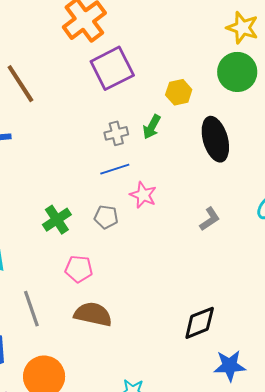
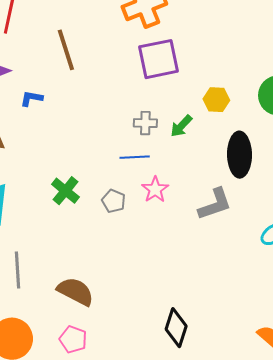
gray L-shape: (210, 219) -> (215, 204), moved, size x1.5
green cross: (57, 220) -> (65, 191), turned -32
pink pentagon: (79, 269) -> (73, 339), moved
black diamond: (200, 323) -> (176, 328), turned -66

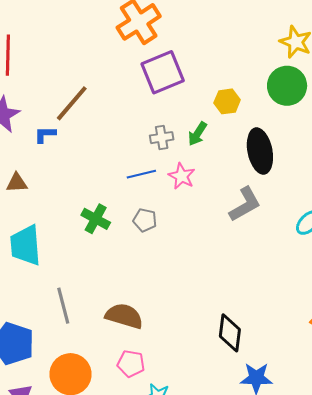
brown line: (66, 50) -> (72, 103), moved, turned 69
blue line: (135, 157) -> (141, 174), moved
pink star: (155, 190) -> (182, 176), moved

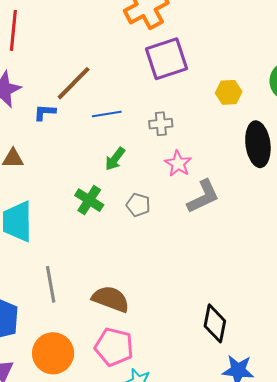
green arrow: (197, 134) -> (115, 159), moved
blue line: (141, 174) -> (107, 114), moved
gray L-shape: (245, 204) -> (203, 196), moved
pink pentagon: (131, 364) -> (114, 347), size x1.4

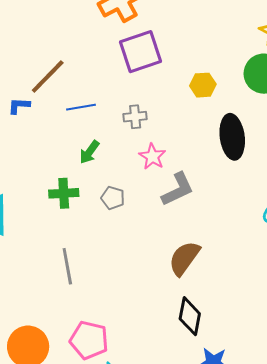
green cross: (89, 200) -> (64, 193), turned -36
gray line: (51, 284) -> (67, 266), moved
brown semicircle: (111, 299) -> (184, 258), moved, turned -75

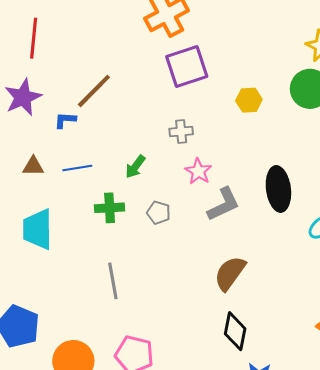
blue line: (81, 107) -> (77, 168), moved
black ellipse: (232, 137) -> (278, 189), moved

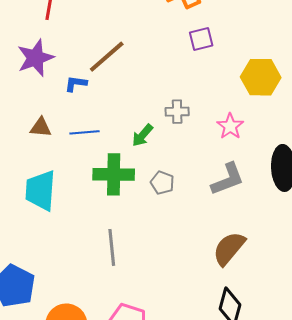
purple square: (187, 66) -> (201, 39), size x0.6
yellow hexagon: (249, 100) -> (261, 77), size x1.5
gray cross: (181, 131) -> (177, 112), moved
pink star: (198, 171) -> (230, 126), moved
green cross: (110, 208) -> (114, 174), size x1.4

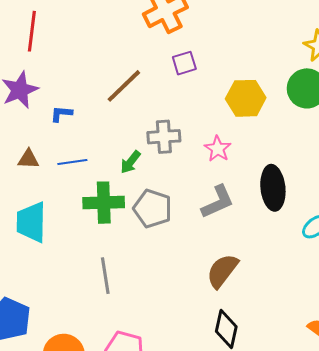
brown line: (107, 57) -> (124, 86), moved
gray cross: (177, 112) -> (164, 137), size x1.4
gray pentagon: (162, 183) -> (153, 209), size x1.6

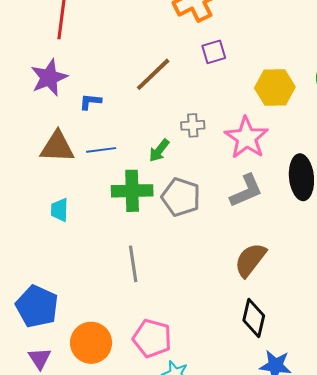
gray cross: (164, 137) -> (193, 125), size x0.7
pink star: (218, 149) -> (246, 138), size x1.6
brown triangle: (28, 159) -> (57, 147), size x1.6
cyan trapezoid: (31, 222) -> (60, 210), size x0.6

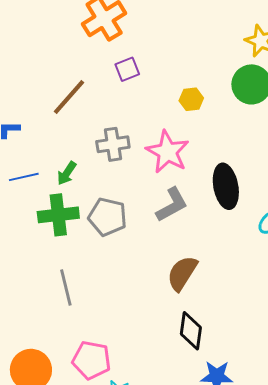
yellow hexagon: (275, 87) -> (191, 99), size x0.6
gray cross: (193, 125) -> (113, 144), size x1.4
green arrow: (159, 150) -> (67, 173), moved

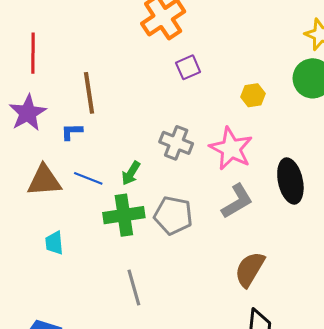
brown line: (69, 97) -> (89, 93), moved, turned -48
gray cross: (113, 144) -> (176, 143), turned 32
blue line: (24, 177) -> (88, 178), turned 36

